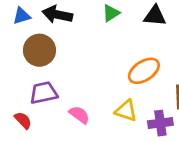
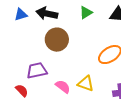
brown circle: (39, 50) -> (57, 40), moved
yellow triangle: (126, 111) -> (86, 84), moved

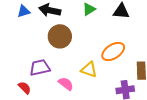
yellow triangle: (86, 84) -> (89, 70), moved

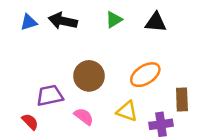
brown circle: (60, 36) -> (89, 76), moved
yellow triangle: (89, 70) -> (127, 111), moved

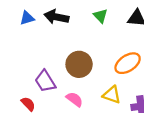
green triangle: (114, 20) -> (100, 16), turned -42
purple trapezoid: (50, 96) -> (45, 81), turned -110

